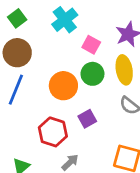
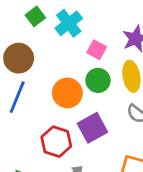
green square: (17, 18) -> (35, 16), moved
purple square: (87, 119) -> (92, 128), size x1.5

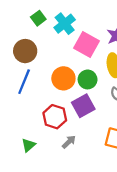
pink square: (97, 50) -> (86, 44), size x1.6
green circle: (98, 80) -> (88, 79), moved

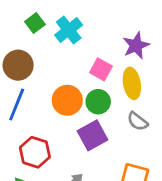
pink square: (86, 44) -> (101, 69), moved, size x0.7
red hexagon: (55, 117) -> (35, 152), moved

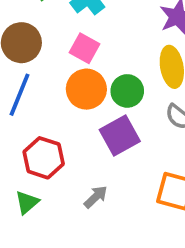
pink square: (101, 69) -> (85, 48), moved

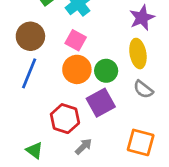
red hexagon: (44, 158) -> (65, 119), moved
green triangle: (27, 202) -> (34, 150), turned -42

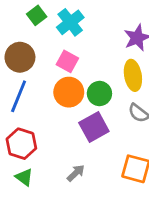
red hexagon: (65, 119) -> (21, 144), moved

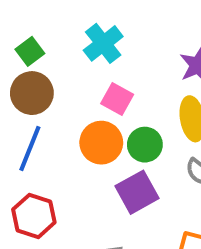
green square: (37, 15) -> (30, 51), moved
pink square: (67, 61) -> (117, 99), moved

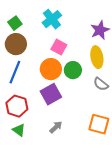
purple square: (137, 192) -> (51, 94), moved

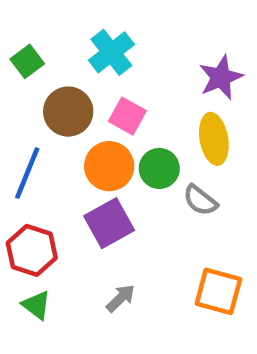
brown circle: (16, 44) -> (68, 112), moved
gray semicircle: (101, 84) -> (200, 200), moved

